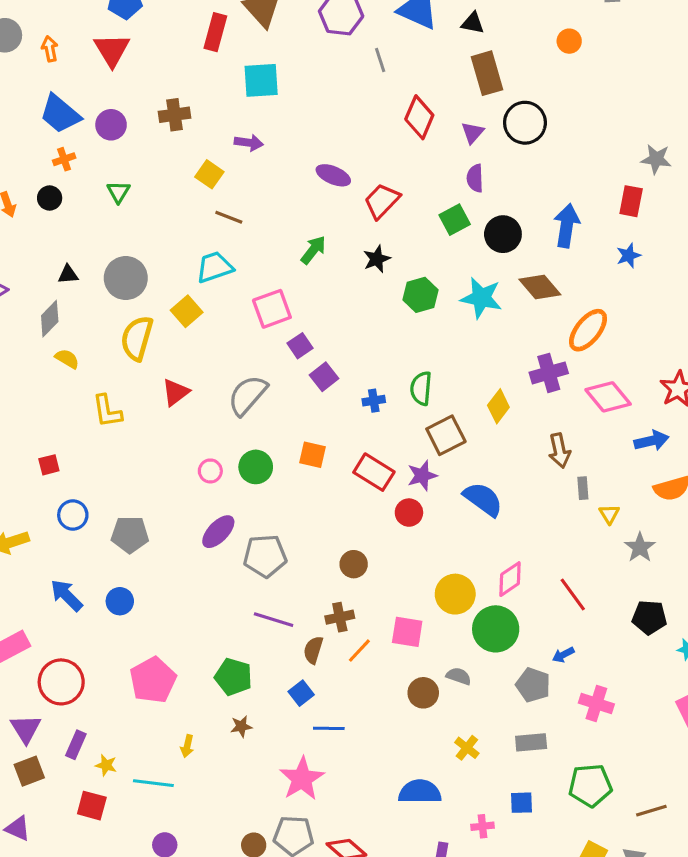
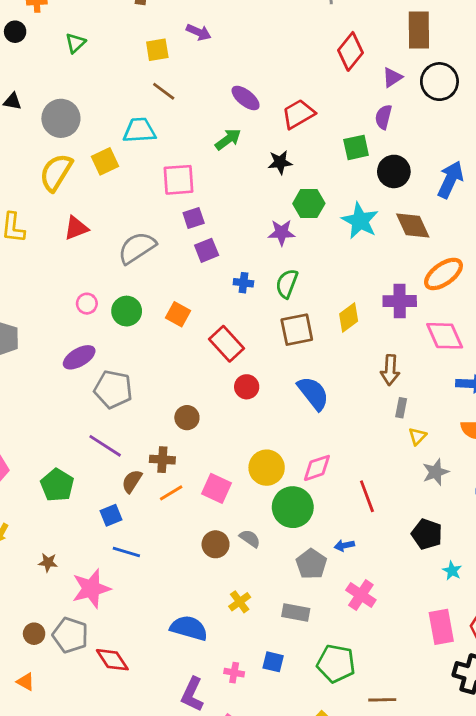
yellow square: (209, 174) -> (157, 50), turned 30
purple ellipse: (333, 175) -> (246, 98), moved
purple star: (422, 476) -> (282, 233), moved
brown star: (241, 726) -> (48, 562), moved

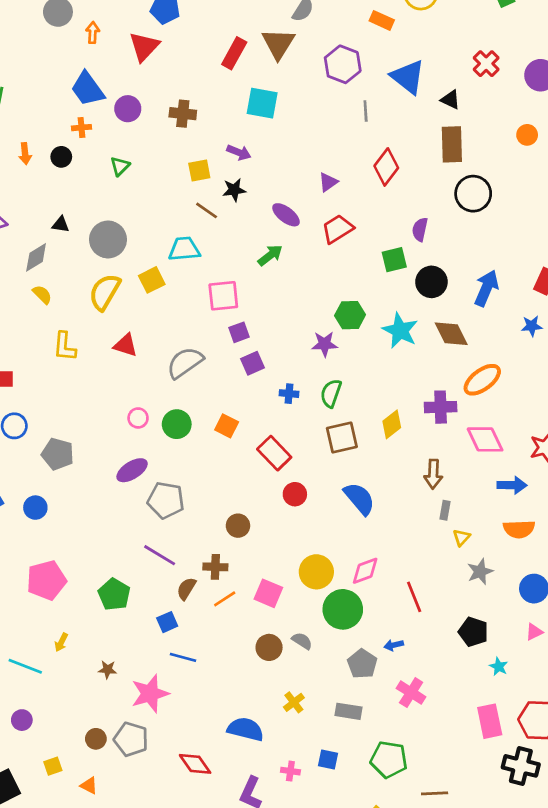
purple triangle: (392, 77) -> (328, 182), moved
black star: (280, 162) -> (234, 190), moved
red triangle: (76, 228) -> (126, 345), turned 40
red diamond: (112, 660) -> (195, 764), moved

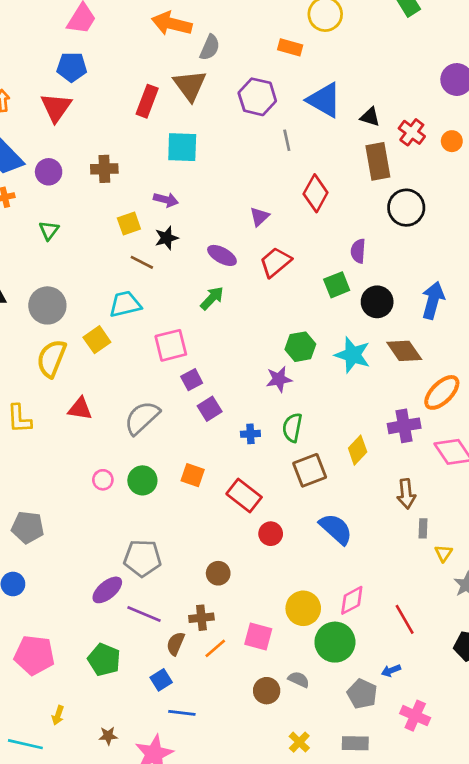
red cross: (486, 64) -> (412, 132), moved
purple ellipse: (132, 470) -> (107, 590), moved
pink pentagon: (46, 580) -> (34, 655), turned 30

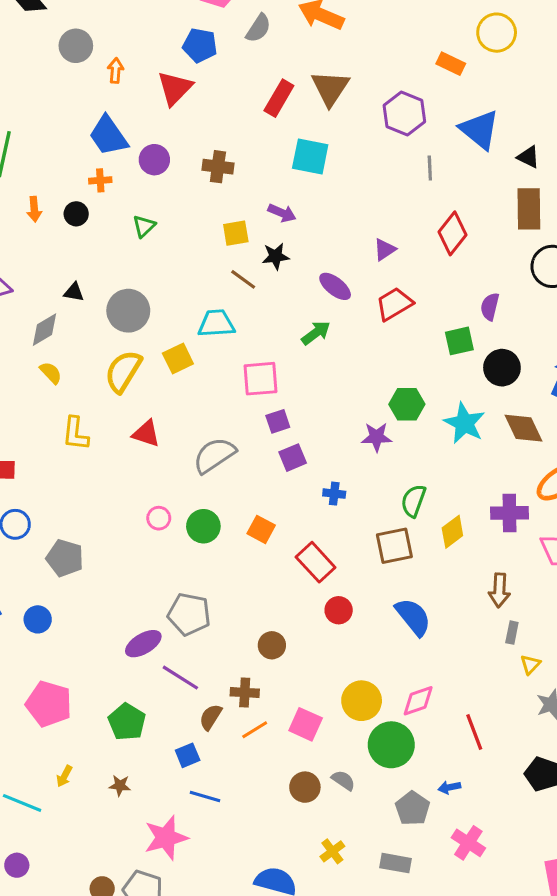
gray semicircle: (210, 47) -> (258, 28), moved
green semicircle: (292, 428) -> (413, 501), moved
brown star: (108, 736) -> (120, 785), moved

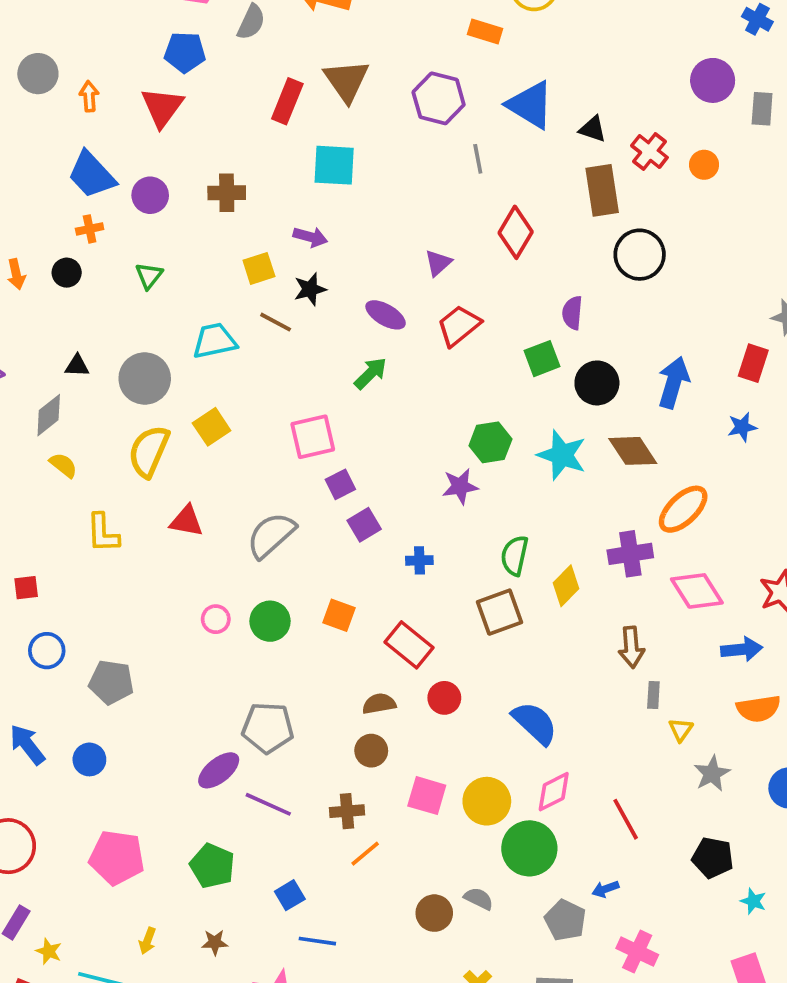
cyan trapezoid: (216, 324) -> (214, 341), moved
blue semicircle: (413, 617) -> (535, 723), moved
brown semicircle: (211, 717) -> (379, 704), moved, turned 56
pink square: (306, 724) -> (427, 796), moved

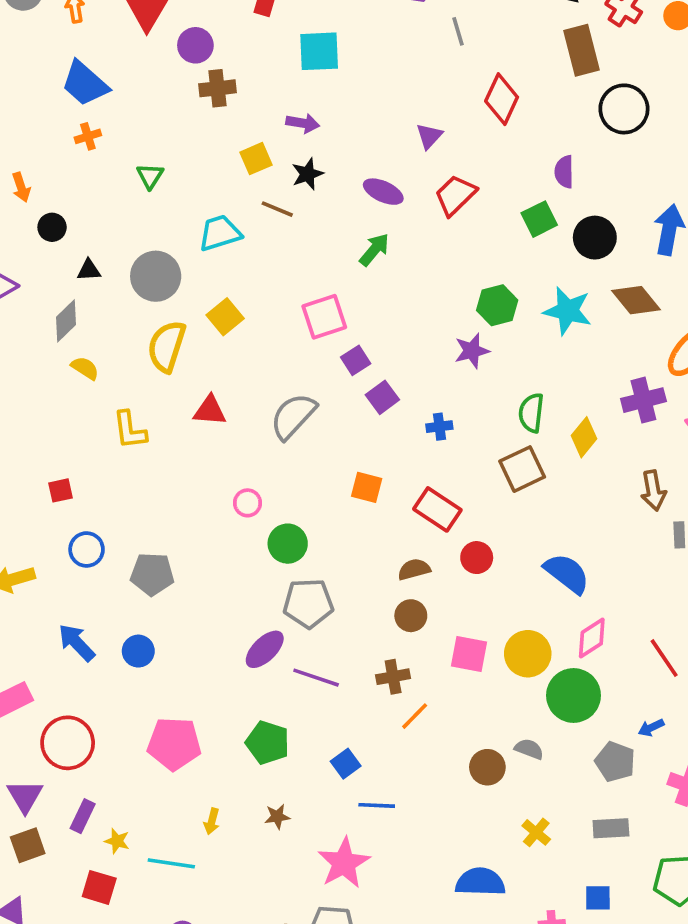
purple circle: (150, 195) -> (195, 45), moved
black circle: (67, 273) -> (52, 227), moved
green circle: (270, 621) -> (288, 544), moved

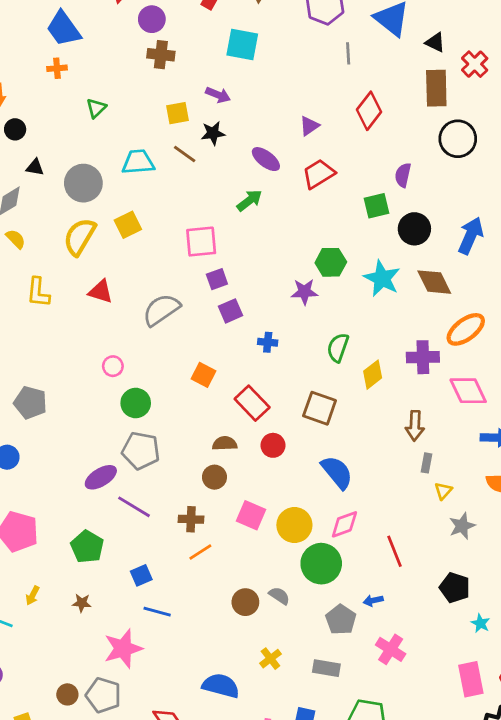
brown square: (522, 469) -> (320, 408), moved, turned 32

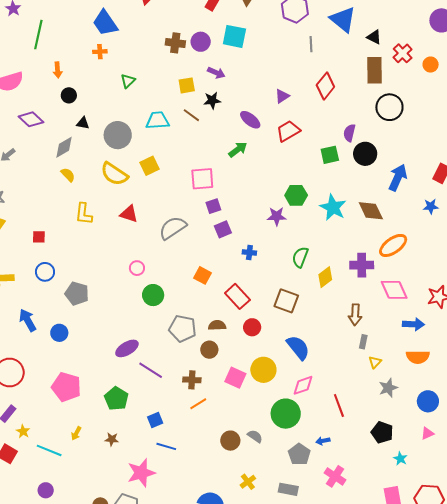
purple circle: (152, 19) -> (201, 42), moved
black circle: (414, 229) -> (365, 154), moved
yellow semicircle: (80, 237) -> (114, 174), turned -88
gray pentagon: (141, 451) -> (183, 329), moved
yellow circle: (294, 525) -> (263, 370), moved

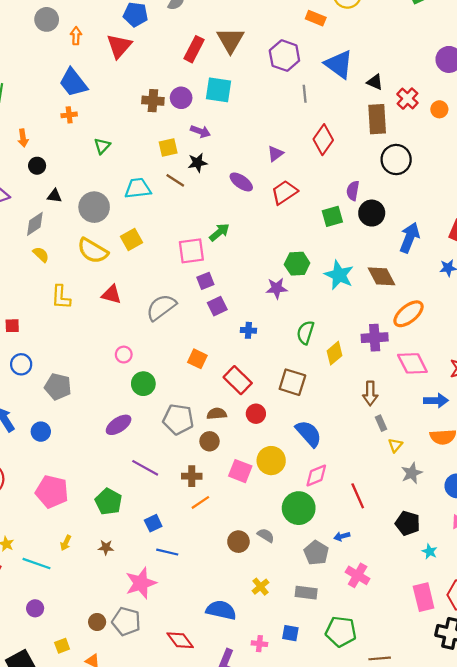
green arrow: (238, 150) -> (219, 232), moved
gray rectangle: (363, 342) -> (381, 423), turned -32
purple ellipse: (127, 348) -> (119, 425), moved

